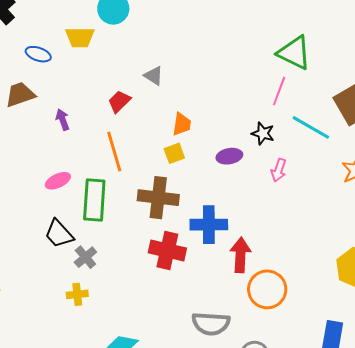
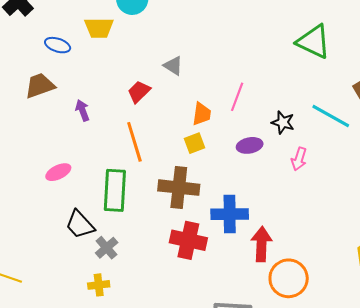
pink line: (279, 91) -> (237, 97), moved
pink ellipse: (58, 181) -> (58, 172), moved

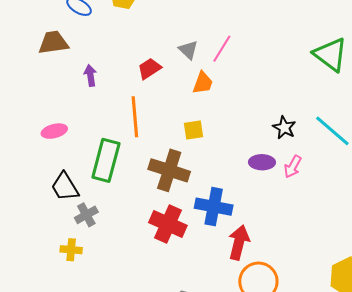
pink line: (237, 97) -> (222, 49), moved
orange trapezoid: (202, 114) -> (203, 83), moved
purple ellipse: (250, 145) -> (262, 162), moved

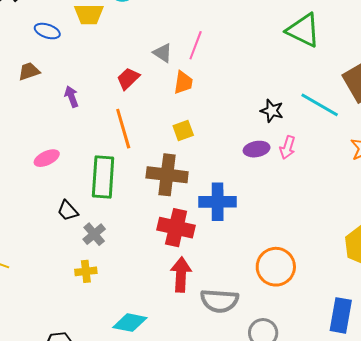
brown trapezoid: (53, 43) -> (29, 71), size x0.7
black trapezoid: (65, 187) -> (68, 211), size x0.7
red arrow: (239, 242) -> (181, 275), moved

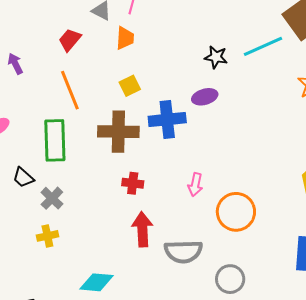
cyan line: (320, 105) -> (263, 46), turned -48
pink arrow: (288, 147) -> (195, 185), moved
blue cross: (218, 202) -> (167, 120), moved
red cross: (176, 228) -> (133, 183), size x0.6

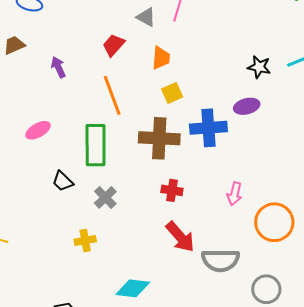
orange trapezoid: (125, 38) -> (161, 58), moved
gray cross: (52, 198) -> (105, 197), moved
red arrow: (142, 229) -> (180, 237), turned 140

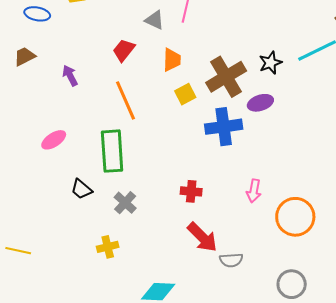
black star: (259, 67) -> (270, 63), turned -30
brown cross: (159, 138) -> (226, 77), moved, turned -30
gray semicircle: (221, 260) -> (231, 260), moved, size x0.6

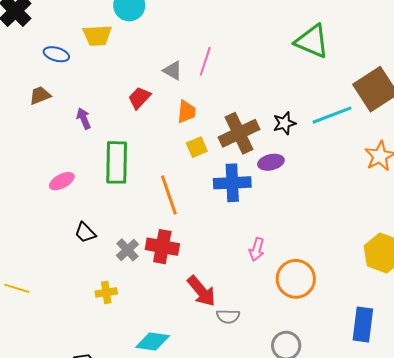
orange line: (125, 100) -> (169, 195), moved
green rectangle: (112, 151) -> (117, 162), moved
red cross: (191, 191) -> (162, 247), moved, size x1.5

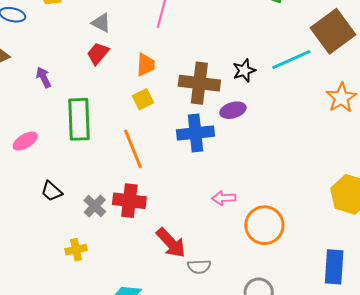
gray triangle: (173, 71) -> (101, 23), moved
brown cross: (239, 133) -> (199, 83), turned 36
yellow square: (197, 147) -> (143, 99), moved
pink arrow: (257, 249) -> (224, 198), turned 75

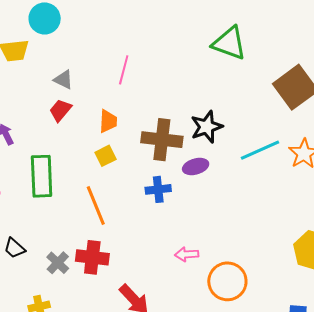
cyan line: (291, 60) -> (260, 150), moved
black star: (244, 70) -> (207, 127), size x1.4
blue cross: (196, 133) -> (158, 189), size x0.7

